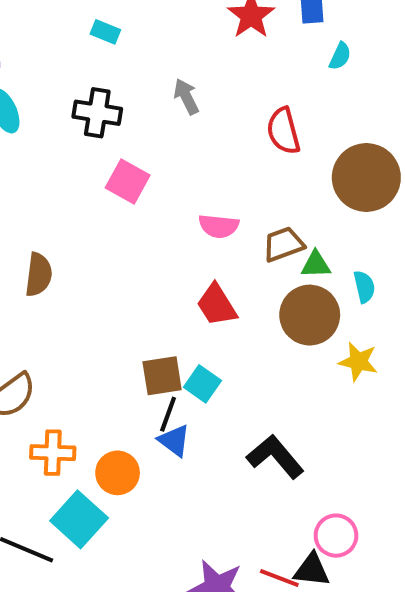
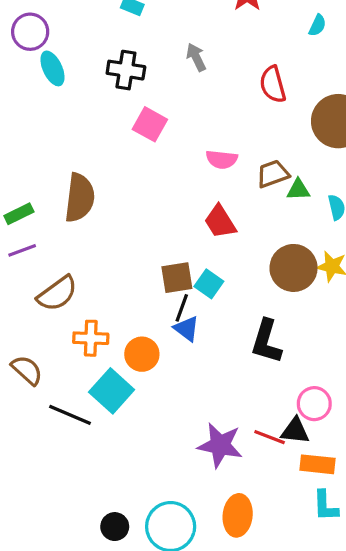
brown semicircle: (39, 275) -> (80, 198), size x1.4
brown circle: (310, 315) -> (294, 268), moved
black L-shape: (275, 457) -> (266, 341), turned -123

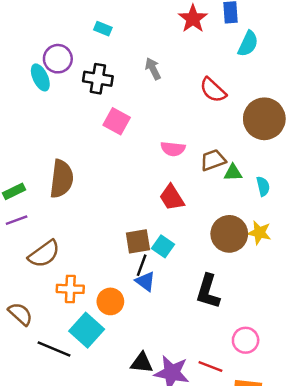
cyan semicircle: (317, 25) -> (248, 44), size x1.5
purple circle: (30, 32) -> (58, 59), moved
red semicircle: (273, 84) -> (213, 90), turned -32
black triangle: (295, 431) -> (142, 363), moved

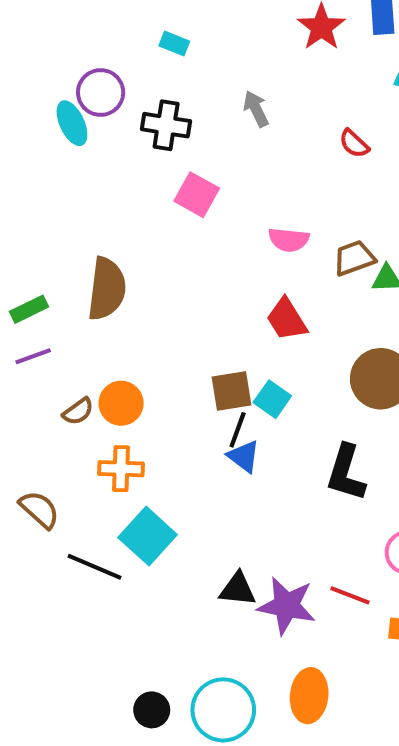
red semicircle: (213, 90) -> (354, 144), size x0.7
brown semicircle: (44, 254) -> (78, 411), size x0.6
orange circle: (110, 301) -> (121, 403), moved

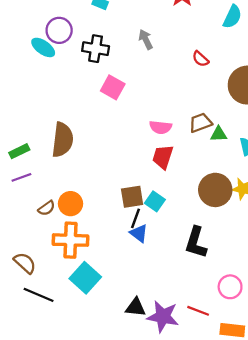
cyan ellipse: (72, 123) -> (43, 47), turned -30
pink semicircle: (289, 240) -> (161, 127), moved
red trapezoid: (287, 319) -> (163, 157), turned 50
orange cross: (121, 469) -> (70, 240), size x1.4
black line: (94, 567) -> (39, 295), moved

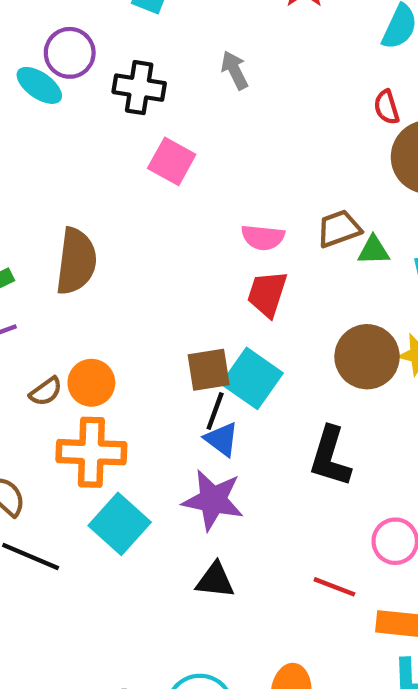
red semicircle: (200, 59) -> (387, 107), moved, turned 30
cyan square: (155, 201) -> (252, 378), size x1.5
purple star: (163, 316) -> (213, 500), moved

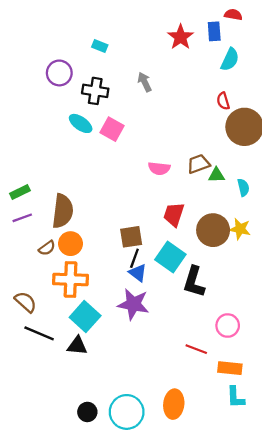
cyan ellipse: (39, 85) -> (81, 123), moved
brown semicircle: (76, 261) -> (63, 211), moved
red trapezoid: (267, 294) -> (174, 214), moved
cyan square: (252, 378) -> (170, 257), moved
black triangle: (215, 580) -> (77, 346), moved

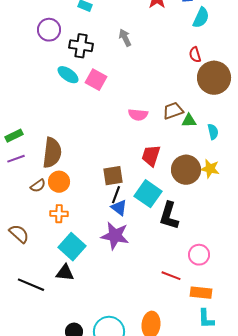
orange cross: (70, 280) -> (59, 214), size x0.6
black line: (39, 333) -> (31, 285), moved

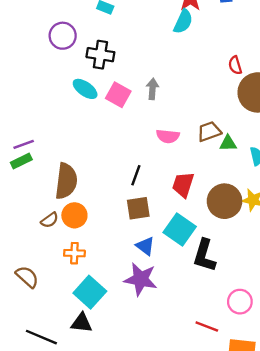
cyan semicircle: (201, 18) -> (183, 22), moved
gray arrow: (125, 38) -> (152, 89), moved, turned 30
purple line: (16, 159) -> (24, 144), moved
black line: (116, 195) -> (136, 175), moved

